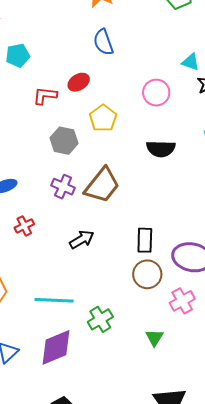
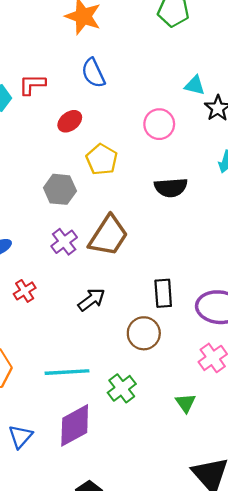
red L-shape: (45, 96) -> (32, 85), moved
purple cross: (63, 187) -> (64, 242), turned 35
brown circle: (147, 274) -> (144, 333), moved

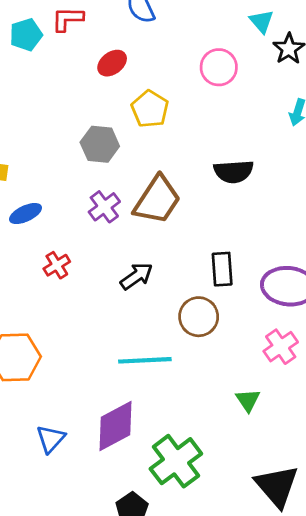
cyan triangle: (195, 85) -> (261, 21), turned 35
black semicircle: (171, 188) -> (234, 172), moved
cyan line: (67, 372) -> (145, 360), moved
green cross: (122, 388) -> (176, 461), moved, size x1.5

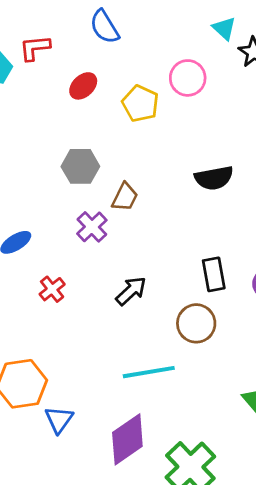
yellow pentagon: (150, 109) -> (140, 103), moved
brown trapezoid: (157, 200) -> (125, 197), moved, size x0.6
blue triangle: (51, 439) -> (59, 420), moved

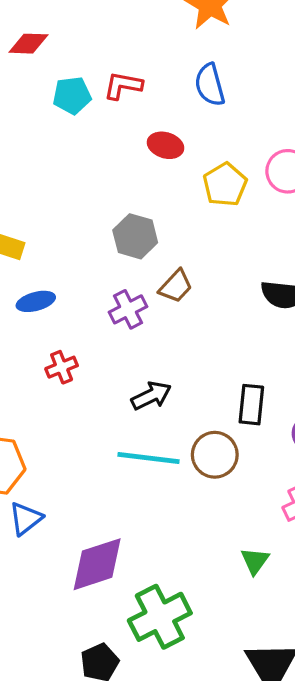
red ellipse: (83, 86) -> (166, 145), turned 44
cyan line: (149, 372) -> (149, 458), moved

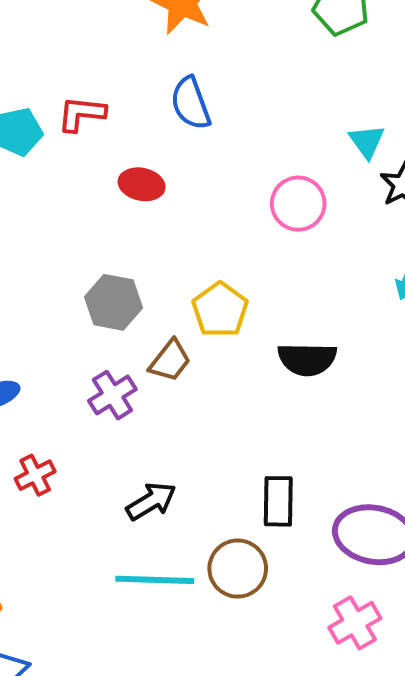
yellow pentagon: (225, 185) -> (220, 310), moved

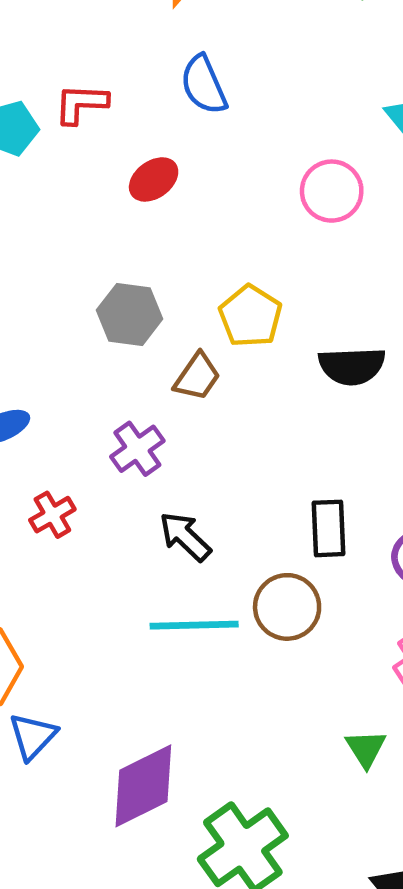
red ellipse: (142, 184) -> (154, 179), turned -45
purple cross: (112, 395) -> (137, 449), moved
black arrow: (151, 501) -> (185, 536), turned -102

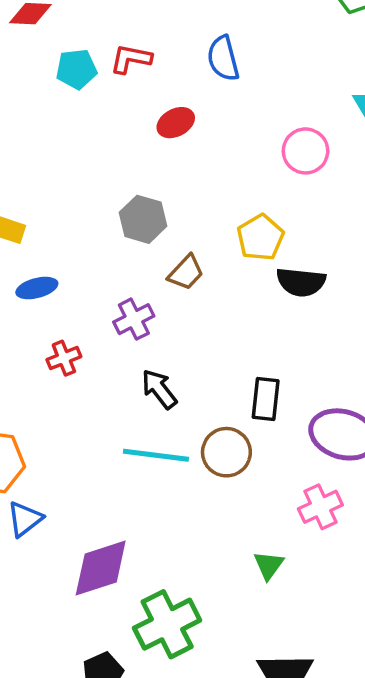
yellow pentagon: (250, 316) -> (260, 238), moved

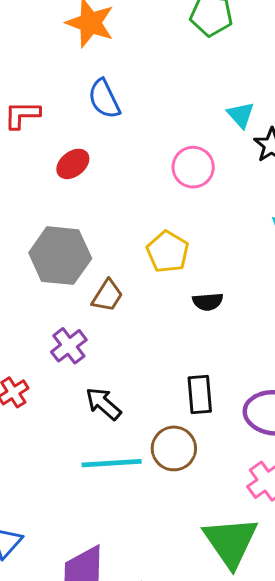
gray hexagon: (143, 219) -> (60, 256), size x1.4
black semicircle: (301, 282) -> (208, 302), moved, size x0.7
green triangle: (269, 565) -> (231, 542), size x2.0

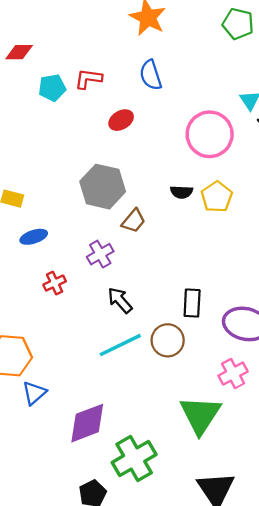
pink circle: (193, 167) -> (210, 134), size x1.5
yellow pentagon: (168, 252) -> (217, 197), moved
black semicircle: (208, 302) -> (181, 192), moved
cyan line: (112, 463) -> (120, 345), turned -30

